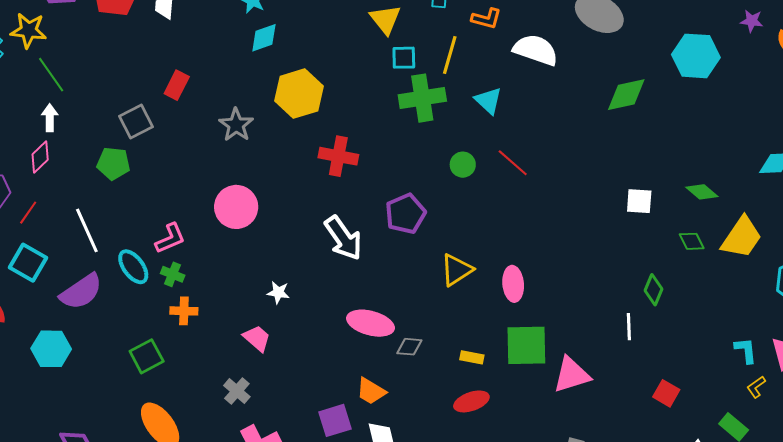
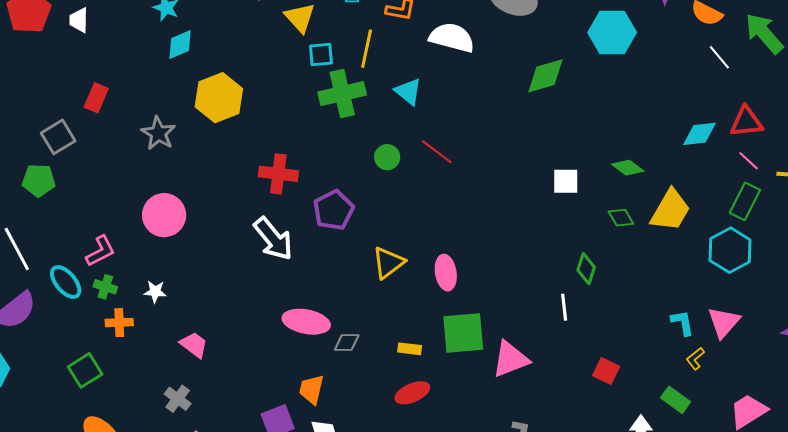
red cross: (338, 156) -> (278, 174), moved
white star: (278, 292) -> (155, 292), moved
orange trapezoid: (371, 391) -> (311, 389), turned 76

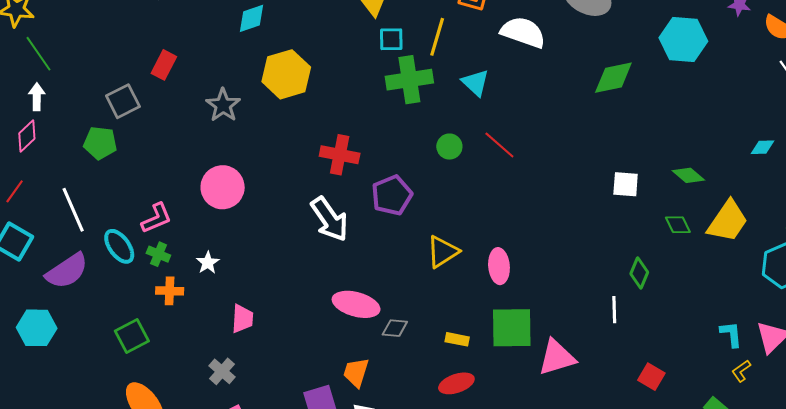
cyan diamond: (699, 134) -> (763, 147), size x0.7
white star: (155, 292) -> (208, 263), turned 30
pink trapezoid: (194, 345) -> (242, 319), turned 52

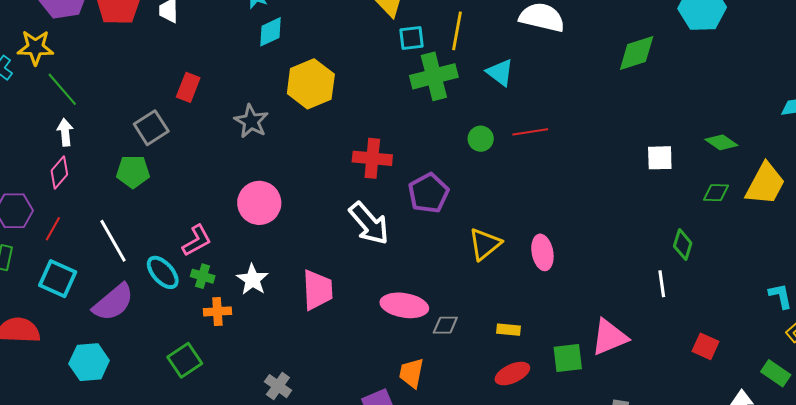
red line: (499, 145) -> (530, 132), turned -44
green diamond: (678, 225) -> (716, 193), turned -56
white star: (208, 263) -> (252, 279), size x1.4
pink trapezoid: (242, 319) -> (317, 290), moved, size x1.4
green square: (512, 328) -> (568, 358), moved, size x0.7

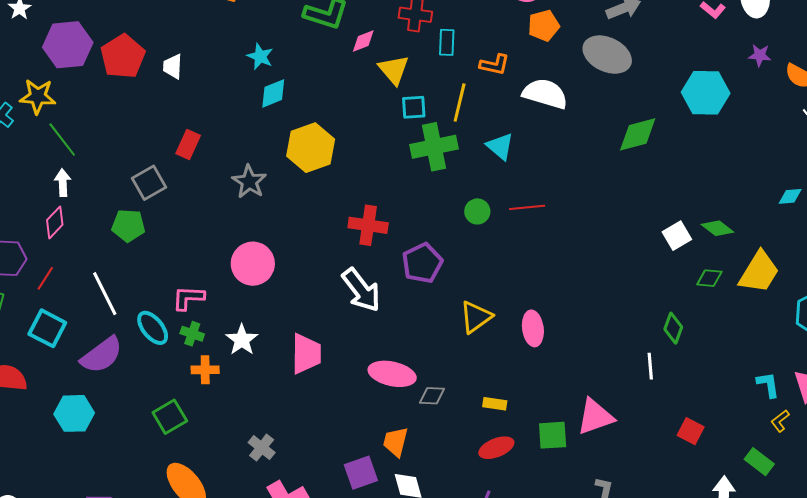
white square: (660, 158) -> (677, 236), moved, turned -32
pink L-shape: (197, 241) -> (188, 298), turned -152

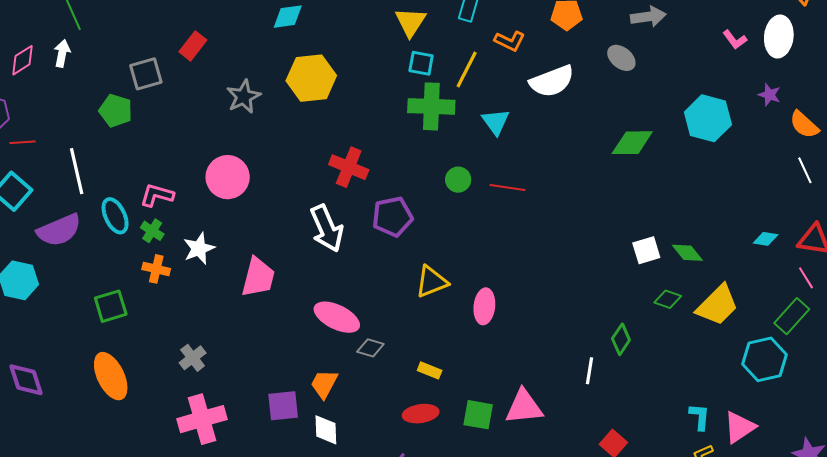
gray ellipse: (607, 55) -> (621, 58), size x0.6
white semicircle: (545, 94) -> (552, 81), turned 129
pink diamond: (55, 222) -> (23, 60), moved
red line: (45, 278) -> (23, 142), turned 40

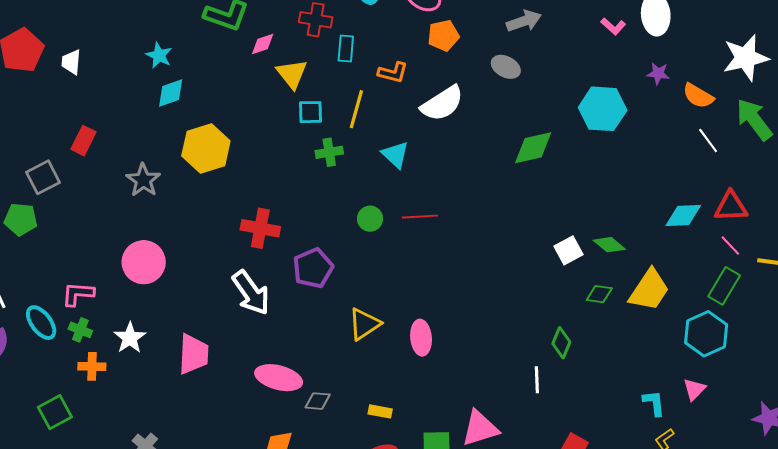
green cross: (431, 106) -> (329, 152), size x0.6
cyan diamond: (766, 239) -> (683, 216), size x1.5
pink triangle: (739, 427) -> (694, 389), moved, size x0.7

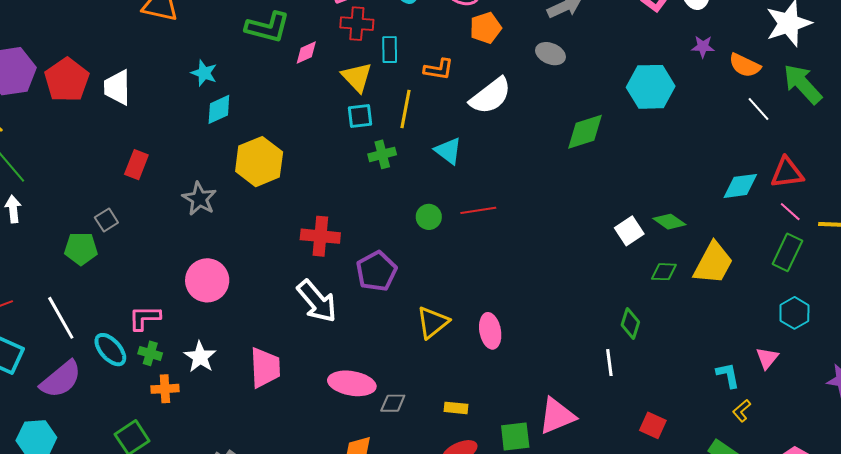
white trapezoid: (71, 62) -> (117, 87), size x1.4
yellow triangle: (292, 74) -> (357, 77), moved
gray square: (43, 177) -> (106, 220), moved, size x0.7
cyan hexagon: (706, 334) -> (794, 313), moved, size x0.7

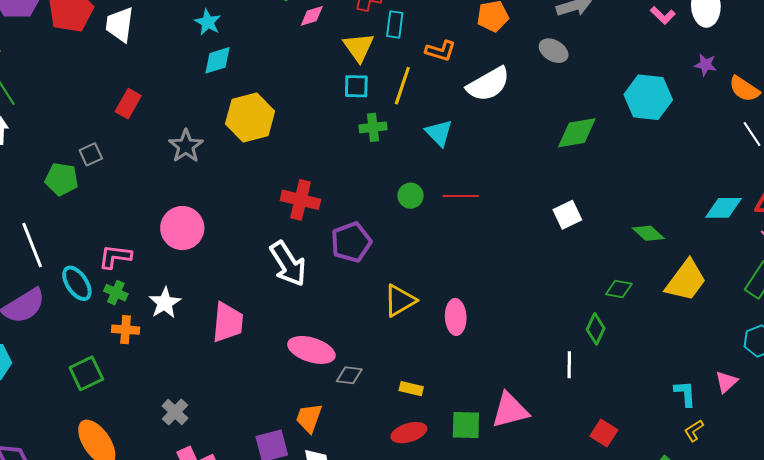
white square: (629, 231) -> (567, 215), moved
green diamond: (664, 272) -> (619, 289), moved

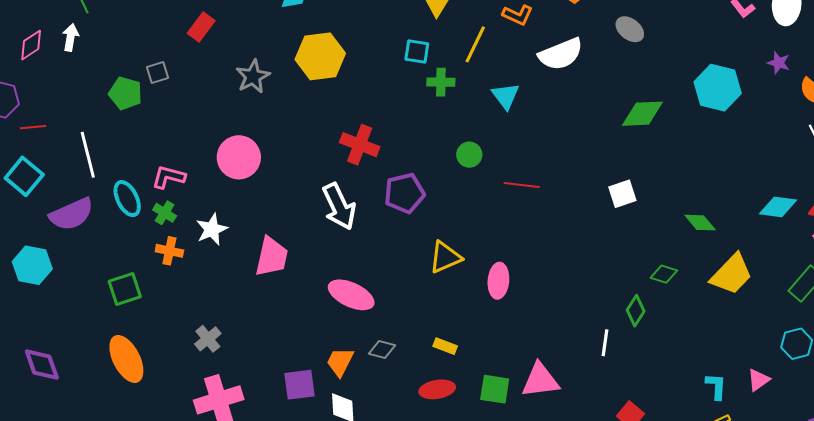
cyan square: (356, 86) -> (417, 52), moved
red line: (461, 196) -> (522, 185), moved
gray diamond: (349, 375) -> (382, 350), moved

